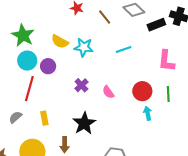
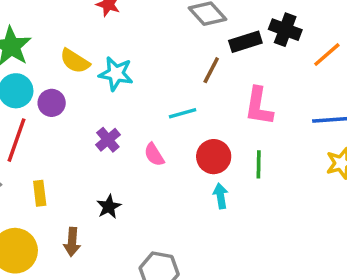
brown line: (105, 17) -> (211, 70), moved, turned 63
cyan line: (124, 50) -> (183, 113), moved
black star: (84, 123) -> (109, 207), size x0.6

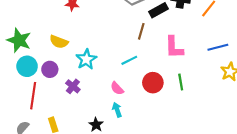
cyan star: (116, 74) -> (86, 59), moved, turned -30
purple cross: (108, 140) -> (73, 86), moved
cyan arrow: (221, 196) -> (117, 110), moved

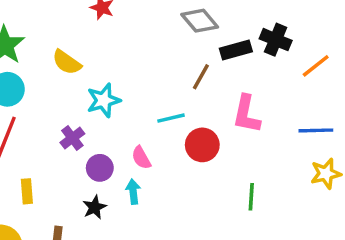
purple circle: (50, 69) -> (100, 168), moved
green line: (181, 82) -> (251, 197), moved
red circle: (153, 83) -> (202, 145), moved

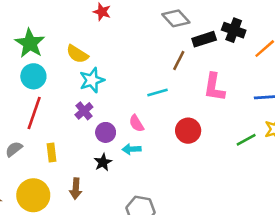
cyan star: (104, 100) -> (92, 80), moved
red circle: (202, 145) -> (188, 131), moved
cyan arrow: (133, 192) -> (132, 149), turned -84
green line: (251, 197) -> (246, 140), moved, turned 60

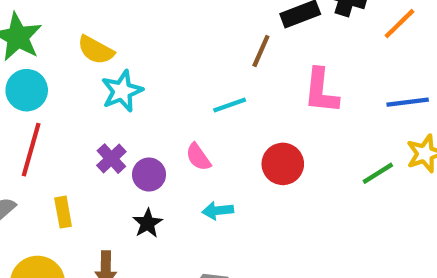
purple cross: (84, 111) -> (111, 159), moved
cyan arrow: (132, 149) -> (218, 211), moved

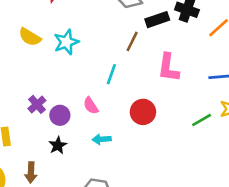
cyan star: (122, 91) -> (66, 42), moved
cyan line: (230, 105) -> (111, 74), turned -54

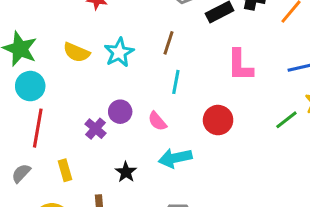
brown line: (132, 41) -> (169, 43), moved
purple circle: (60, 115) -> (120, 112), moved
cyan arrow: (102, 139) -> (175, 158), size x1.5

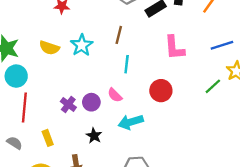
purple circle: (120, 112) -> (91, 102), moved
gray semicircle: (21, 173) -> (14, 143), turned 84

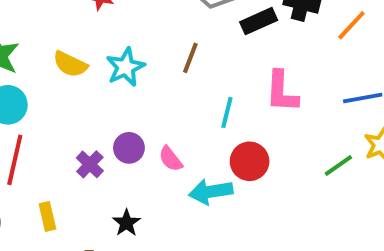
cyan line: (127, 64) -> (227, 112), moved
purple circle: (91, 102) -> (129, 148), moved
cyan arrow: (131, 122) -> (211, 192), moved

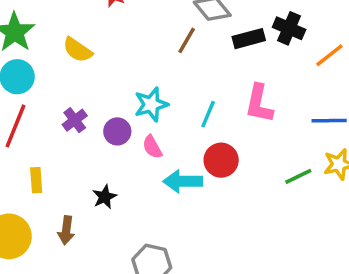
brown line: (190, 58) -> (187, 40), moved
cyan star: (125, 67) -> (151, 104), moved
purple cross: (90, 164) -> (75, 120), moved

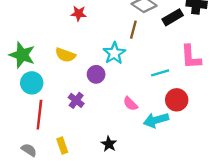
cyan star: (151, 104) -> (114, 53), moved
cyan line: (208, 114) -> (160, 73), turned 66
purple circle: (117, 131) -> (96, 74), moved

